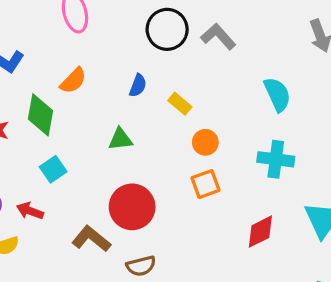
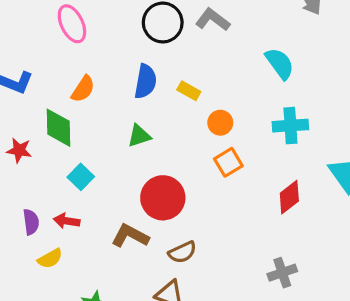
blue semicircle: (138, 86) -> (145, 81), size x1.5

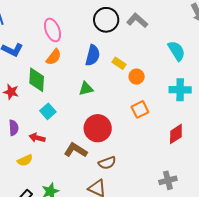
pink ellipse: (72, 24) -> (53, 30), moved
orange circle: (220, 123) -> (137, 77), moved
purple semicircle: (31, 222) -> (14, 128), moved

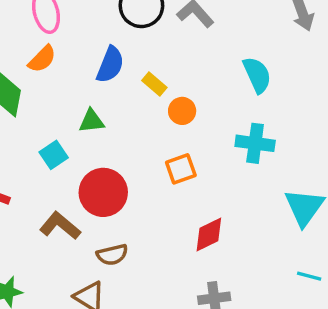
cyan square: (48, 111) -> (54, 155), moved
red diamond: (176, 134) -> (209, 234), moved

